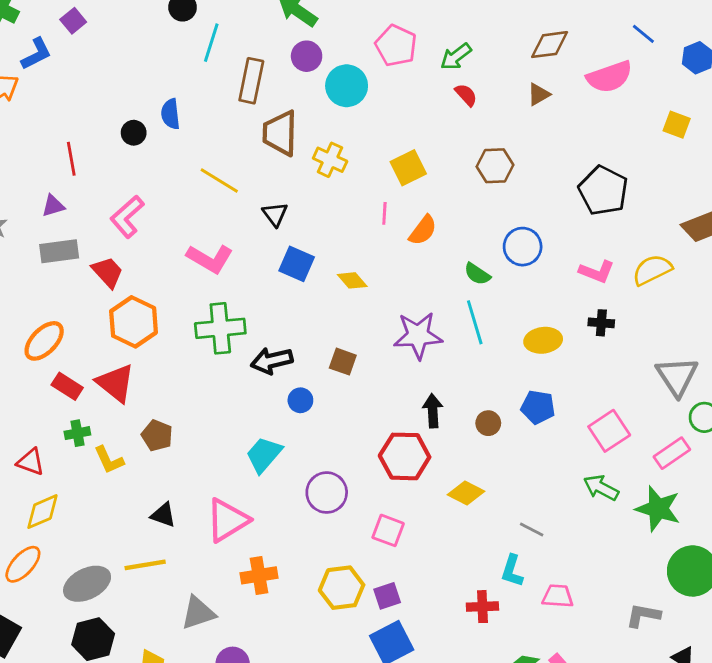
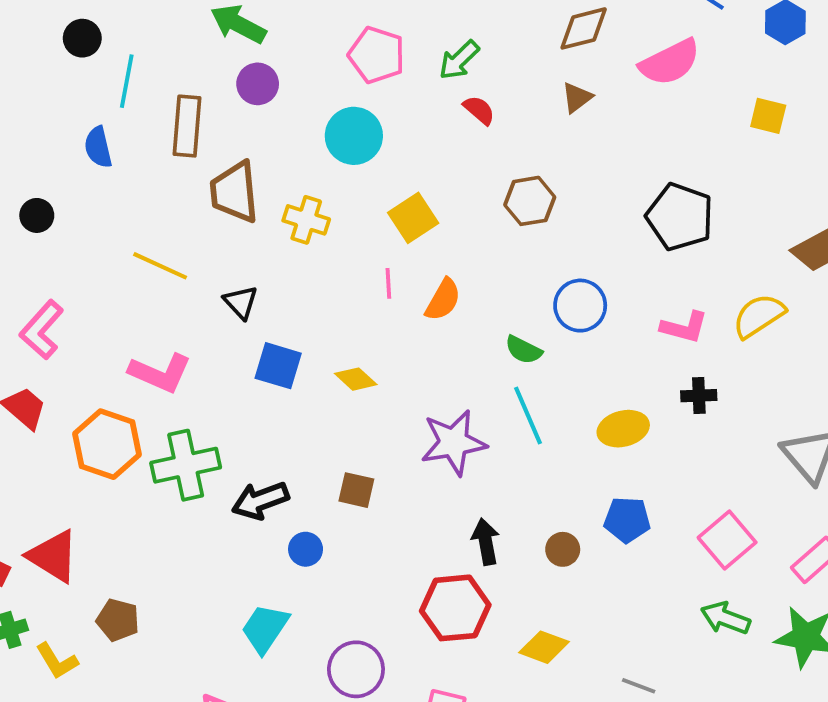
cyan circle: (347, 86) -> (354, 136), moved
blue semicircle: (170, 114) -> (98, 147), moved
orange hexagon: (134, 322) -> (107, 444), moved

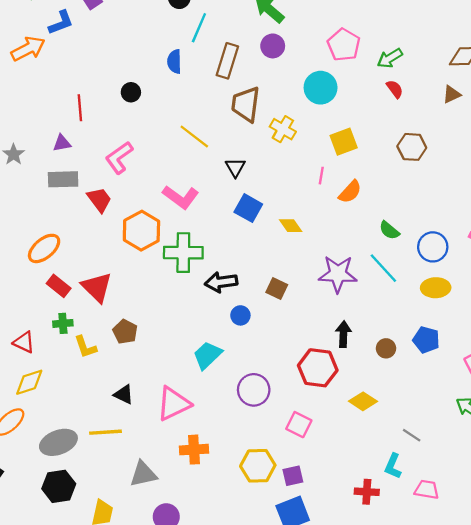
blue circle: (580, 306) -> (433, 247), moved
cyan line: (528, 415) -> (383, 268), turned -32

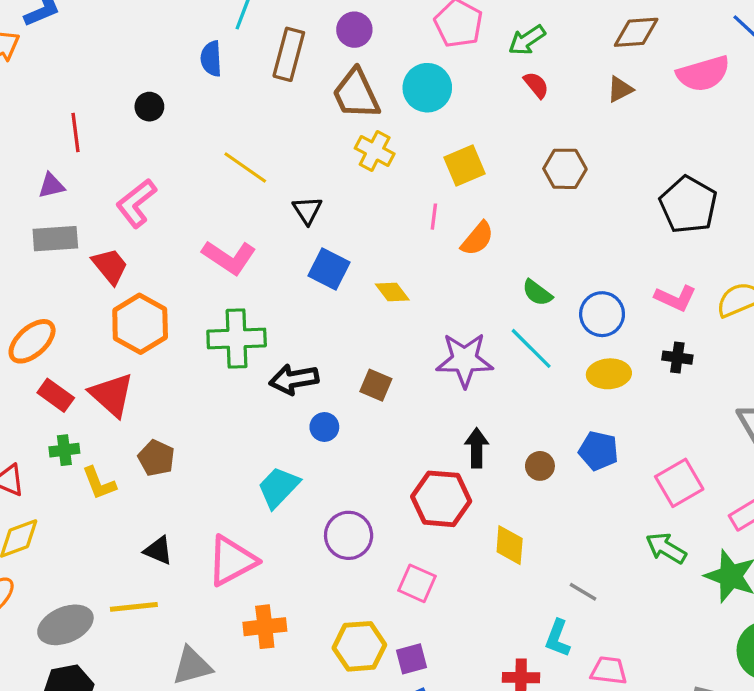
brown trapezoid: (246, 104) -> (356, 94), moved, turned -30
orange hexagon: (141, 231) -> (140, 324), moved
yellow diamond: (363, 401) -> (510, 545), turned 64

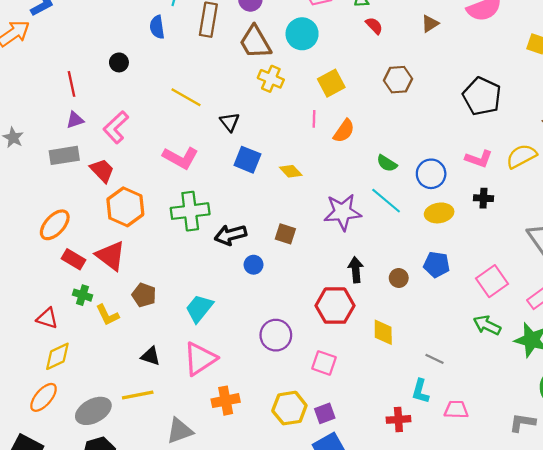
purple triangle: (51, 186) -> (75, 120), moved
green cross: (64, 450) -> (83, 295), turned 30
cyan trapezoid: (278, 487) -> (199, 308), moved

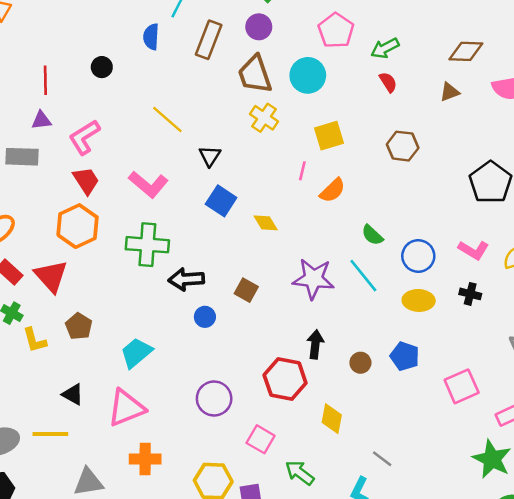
red trapezoid: (102, 170) -> (86, 181), moved
green arrow: (487, 325) -> (300, 473), moved

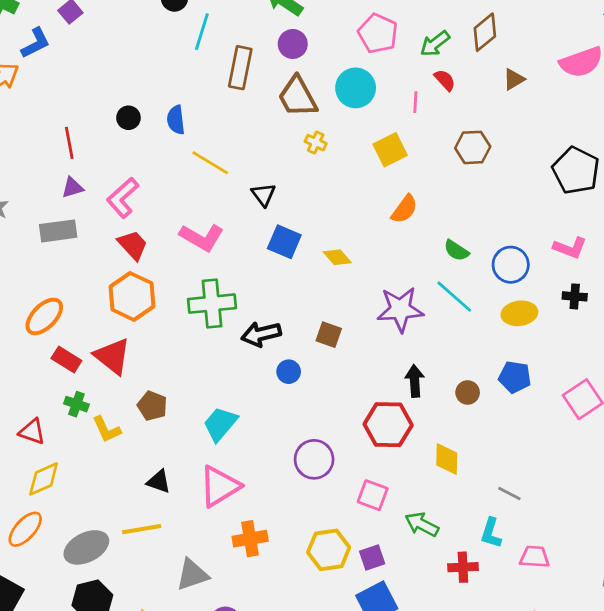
blue semicircle: (151, 37) -> (176, 120), moved
brown diamond: (466, 51) -> (485, 32), moved, turned -32
yellow cross: (264, 118) -> (316, 143), size x0.7
pink line: (302, 171) -> (415, 102), moved

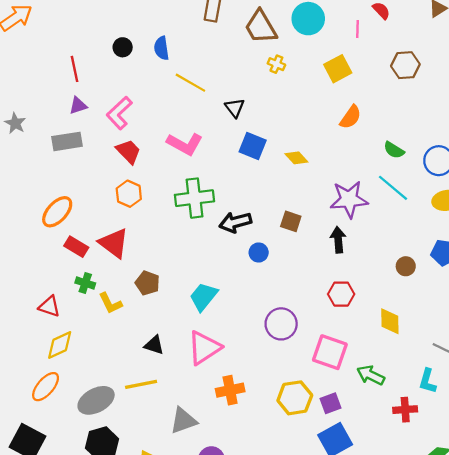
orange hexagon: (132, 296) -> (129, 194), size x0.7
black arrow: (415, 381) -> (338, 240), moved
red hexagon: (388, 425) -> (341, 294), size x0.7
pink square: (373, 495) -> (330, 352), size x1.4

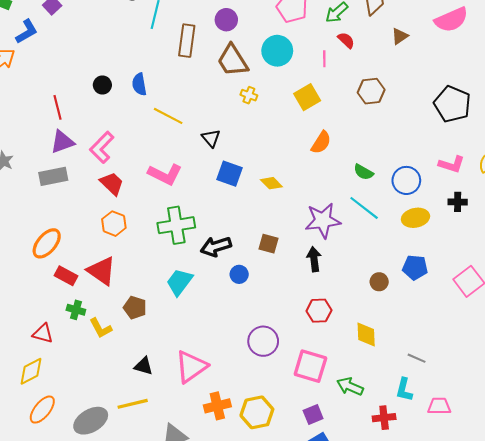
purple triangle: (78, 105) -> (62, 142), size x1.4
cyan trapezoid: (203, 297) -> (180, 282), moved
yellow diamond: (60, 345) -> (31, 371), moved
yellow hexagon: (295, 398) -> (257, 412), moved

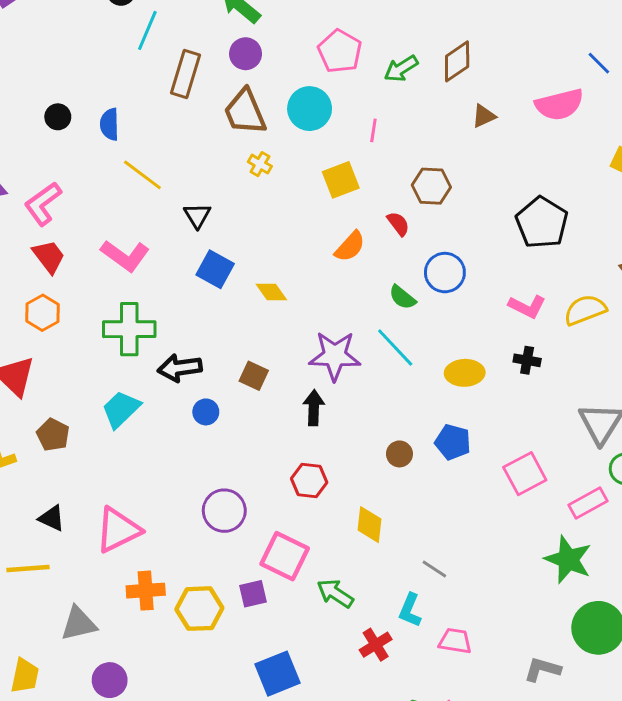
red semicircle: (346, 40) -> (398, 224), moved
blue circle: (406, 180) -> (445, 273), moved
purple square: (313, 415) -> (253, 594), moved
red cross: (384, 418) -> (376, 645), turned -35

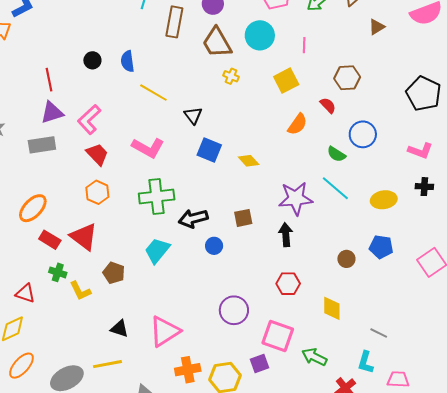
brown square: (254, 376) -> (243, 218), turned -30

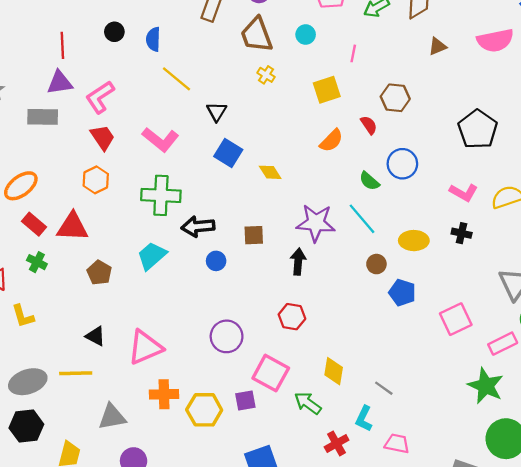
cyan circle: (260, 35) -> (306, 35), size x0.6
red triangle: (84, 237) -> (72, 227), turned -44
brown circle: (346, 259) -> (376, 264), moved
yellow L-shape: (80, 291) -> (23, 316), moved
yellow diamond: (332, 308) -> (334, 371), moved

